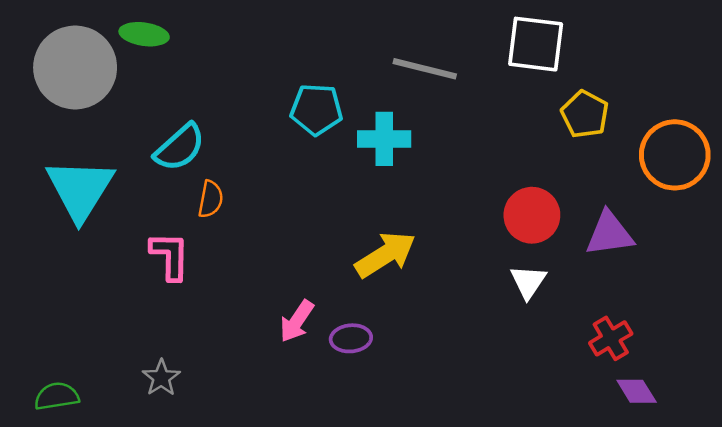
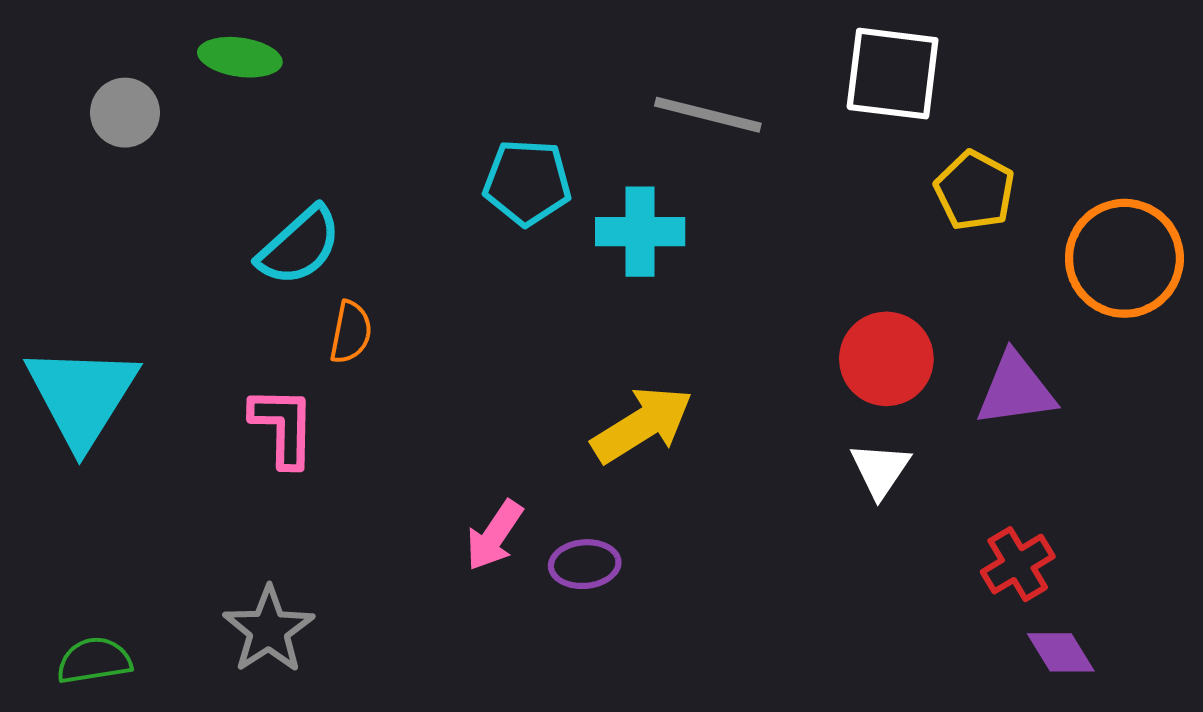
gray circle: (75, 67) -> (125, 113), size x0.5
cyan triangle: (80, 189) -> (82, 396), moved
gray star: (161, 378) -> (269, 630), size x1.4

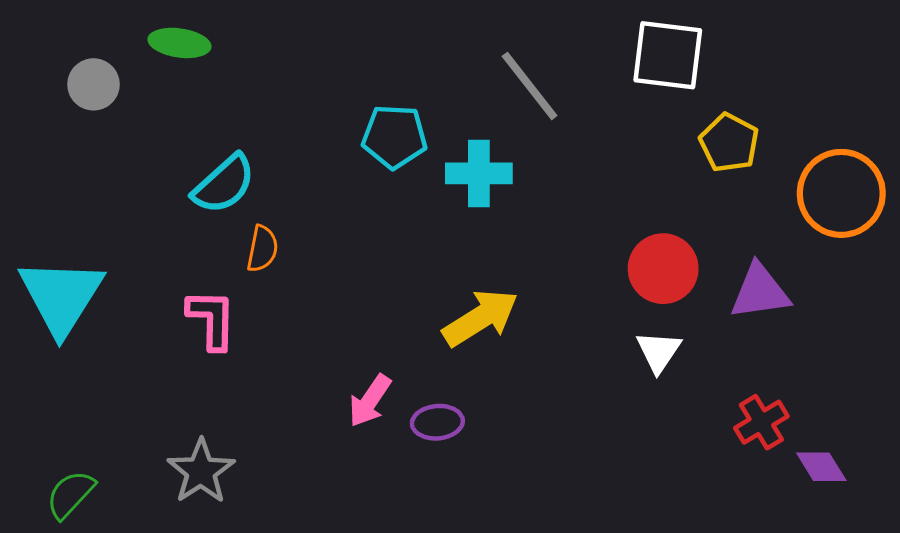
gray line: (708, 115) -> (530, 86), turned 38
purple diamond: (1061, 652) -> (821, 467), moved
green semicircle: (94, 661) -> (70, 494), turned -38

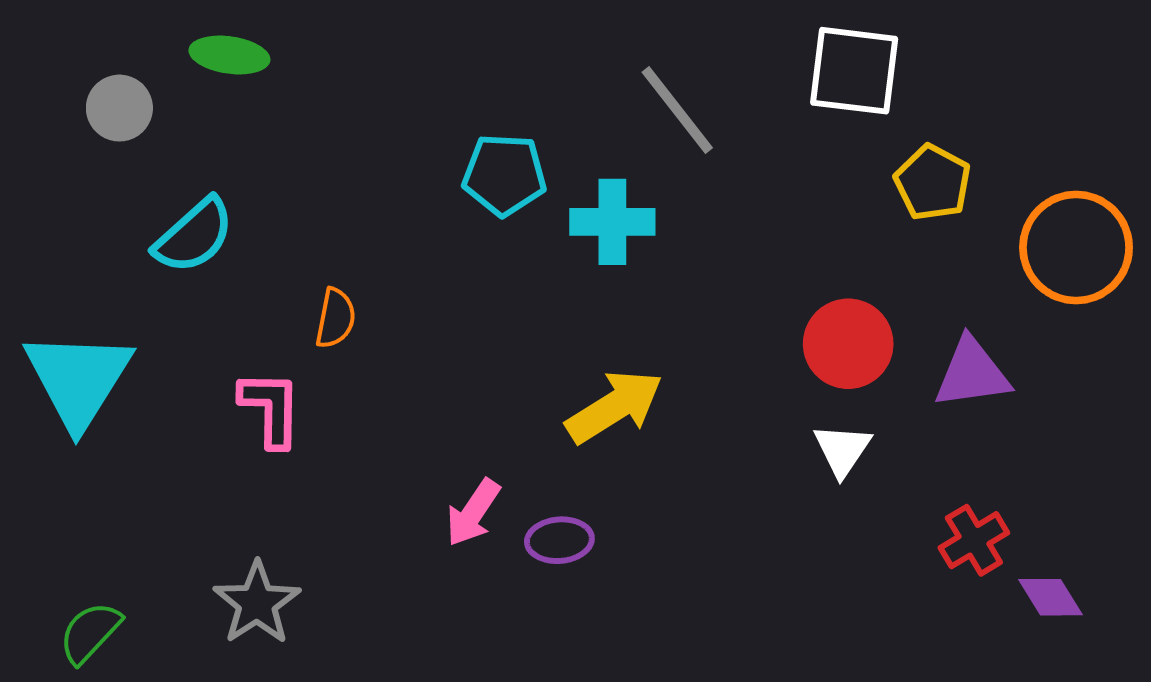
cyan semicircle: (224, 184) -> (194, 236), moved

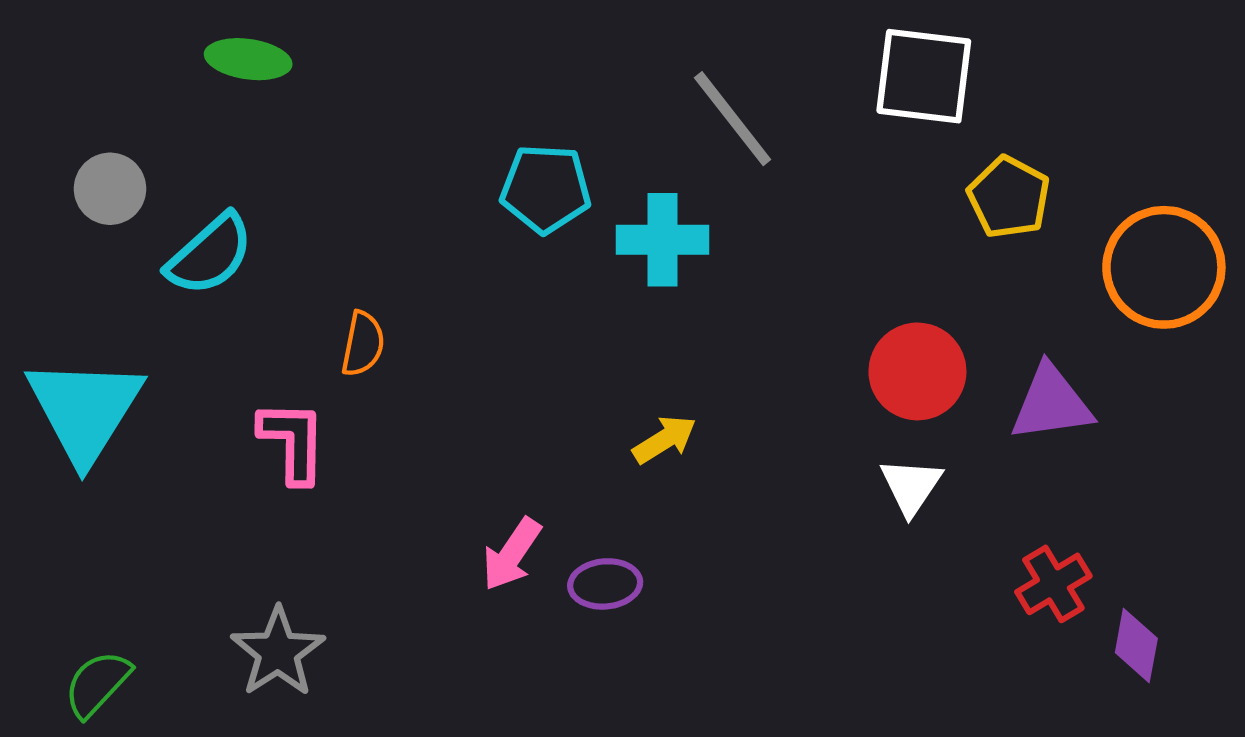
gray circle: (119, 108) -> (110, 189), moved
yellow arrow: (614, 407) -> (665, 439), size x0.6
purple diamond: (1050, 597) -> (1136, 646), turned 42

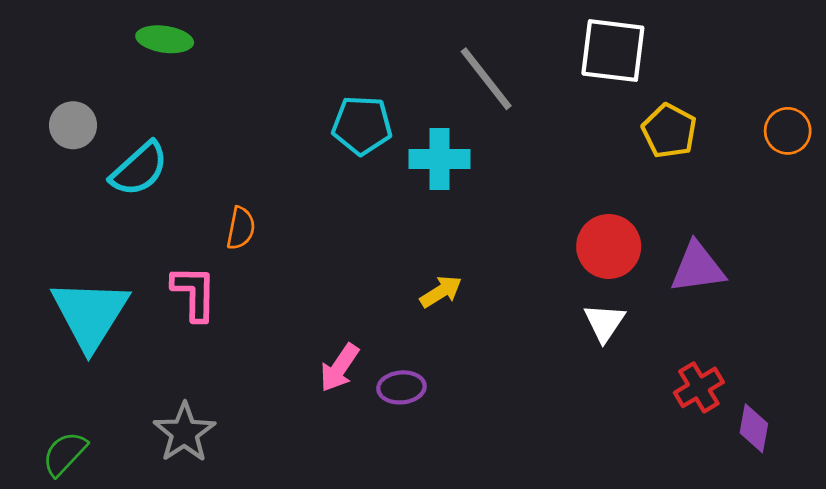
orange circle: (1164, 267) -> (788, 131), moved, size x0.6
cyan triangle: (85, 410) -> (90, 314), moved

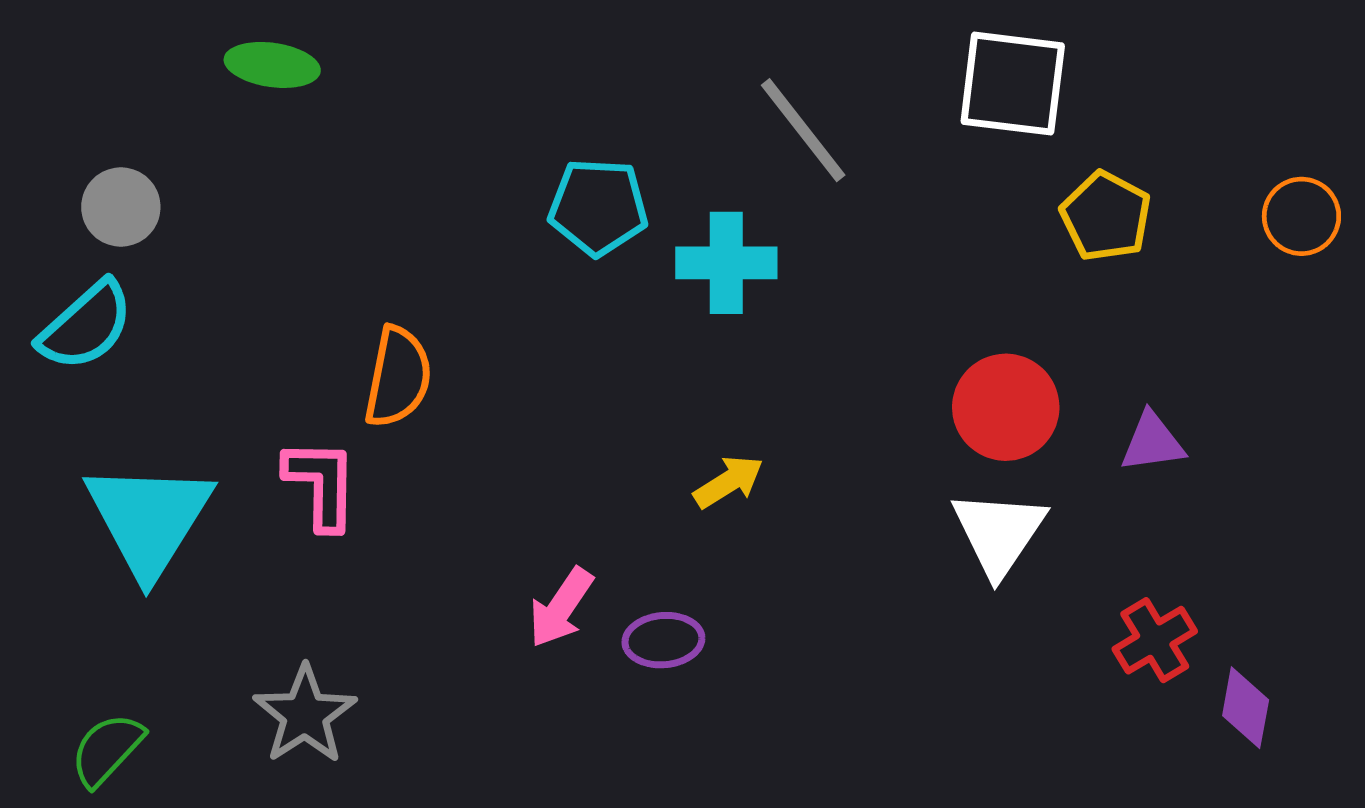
cyan semicircle: (139, 169) -> (86, 326), moved
orange semicircle: (241, 228) -> (398, 377), size x1.4
purple triangle: (697, 268) -> (1152, 442), size x0.7
white triangle: (604, 323) -> (999, 533), size x1.4

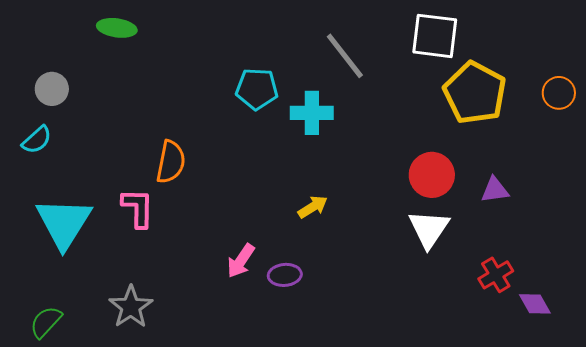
yellow pentagon: (1106, 216) -> (475, 93), size x1.6
cyan semicircle: (86, 326) -> (37, 140), size x0.7
purple diamond: (1246, 708) -> (535, 304), turned -40

